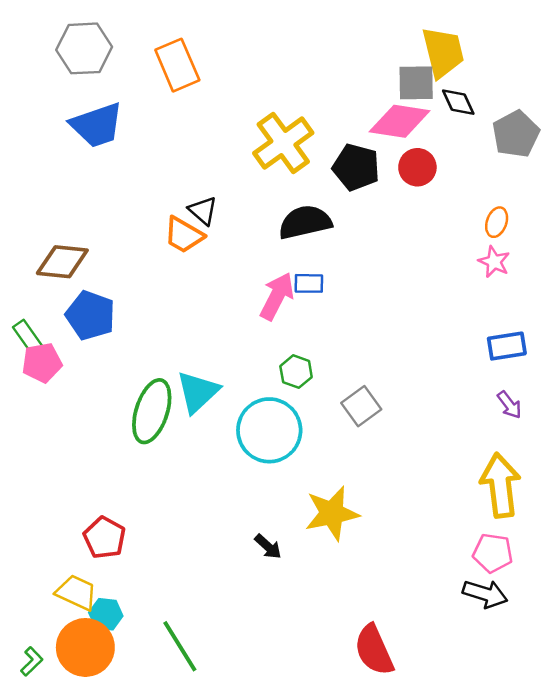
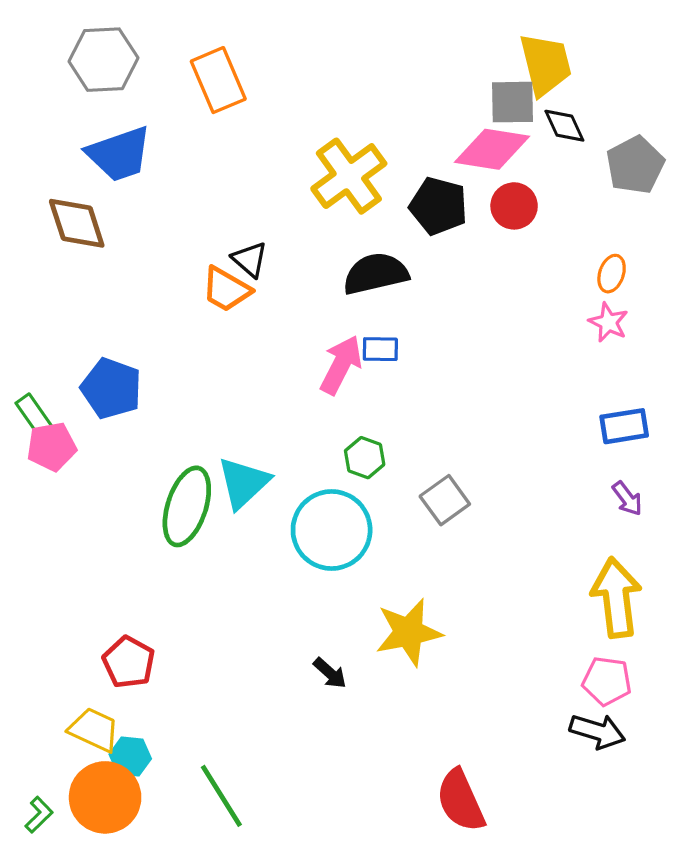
brown diamond: (62, 262) -> (77, 223), moved, turned 66

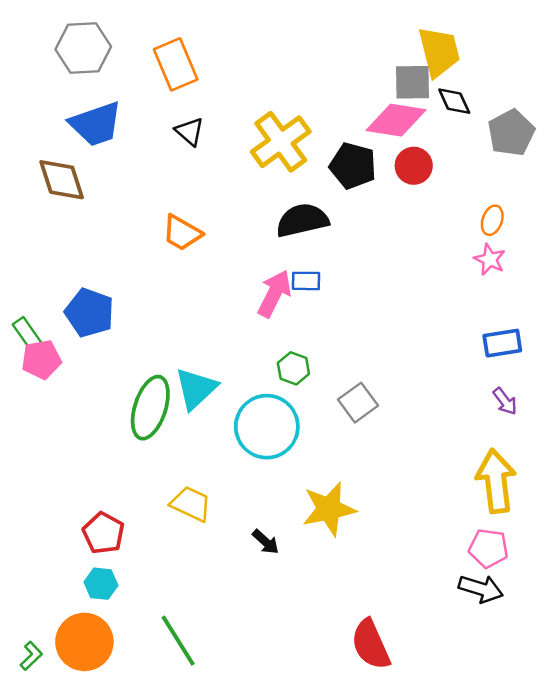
black triangle: (250, 259) -> (190, 132), moved
yellow trapezoid: (94, 730) -> (191, 504), moved
cyan hexagon: (130, 757) -> (101, 584), moved

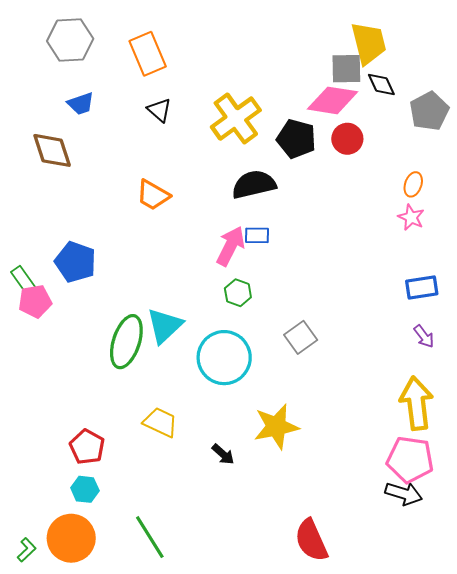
blue trapezoid: (96, 124) -> (81, 104), size x0.6
green hexagon: (293, 368) -> (238, 293), moved
pink pentagon: (488, 548) -> (410, 460), size x1.4

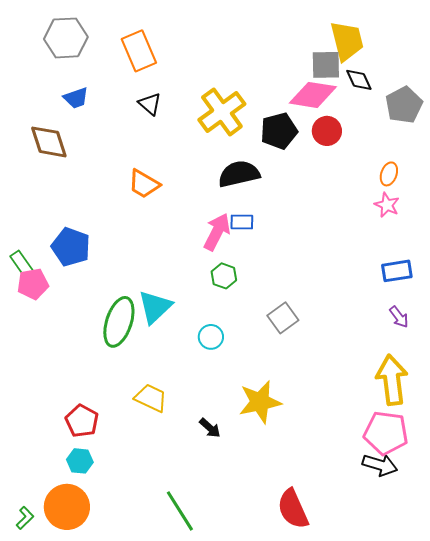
black pentagon: (296, 139) -> (279, 131), turned -30
cyan circle: (224, 358) -> (211, 337), size x0.5
green line: (150, 537) -> (180, 511), moved

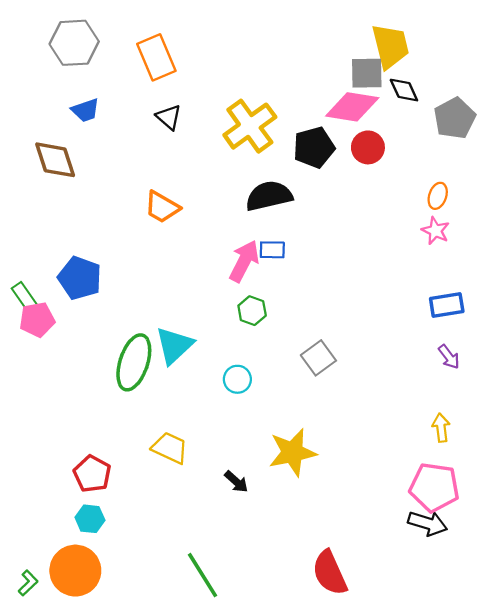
yellow arrow: (392, 380) -> (441, 428), size x0.5

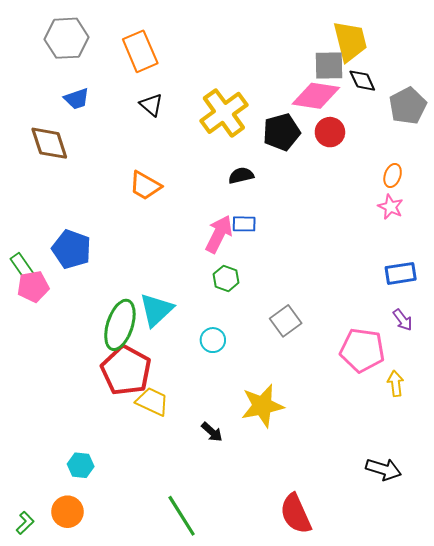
black semicircle: (269, 196) -> (241, 176), size x0.6
red pentagon: (92, 474) -> (126, 370), moved, size x1.5
pink pentagon: (434, 487) -> (362, 350), moved
orange circle: (75, 571) -> (67, 512), size x0.7

